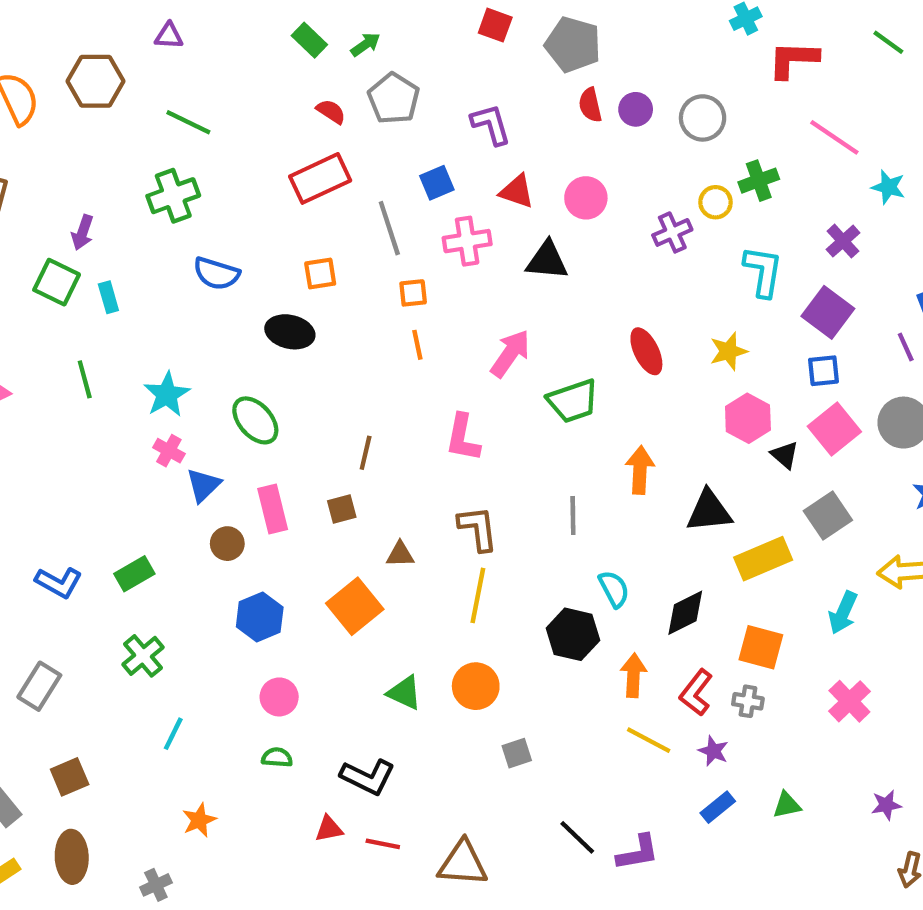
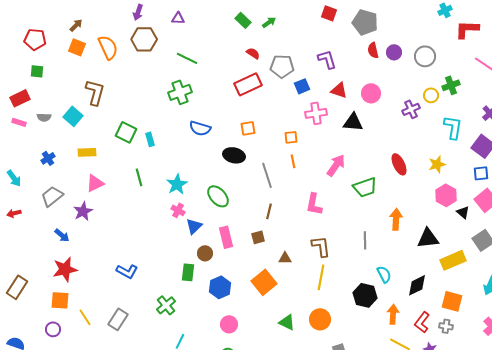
gray pentagon: (394, 98) -> (282, 66), moved, turned -30
gray line: (389, 228) -> (267, 175), moved
purple arrow: (83, 232) -> (138, 12), moved
green rectangle: (134, 574) -> (188, 272), moved, turned -54

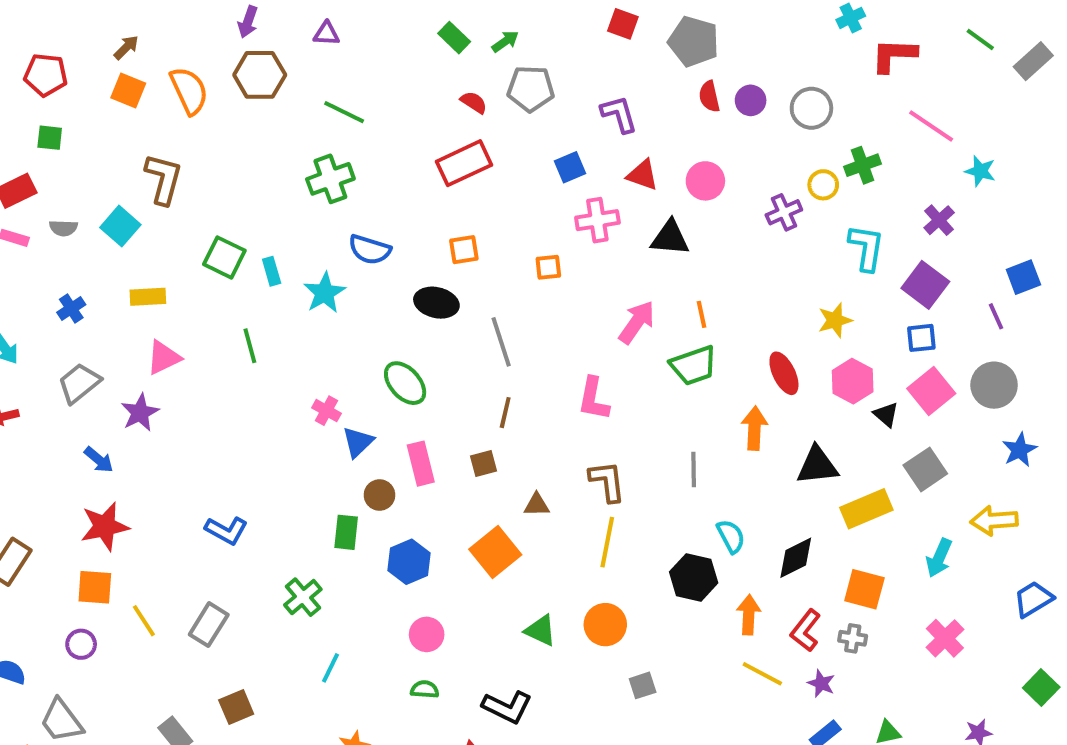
gray pentagon: (282, 66) -> (531, 89), moved
orange line: (293, 161) -> (701, 314), moved
red ellipse: (399, 164) -> (784, 373), moved
cyan star: (177, 184) -> (325, 293), moved

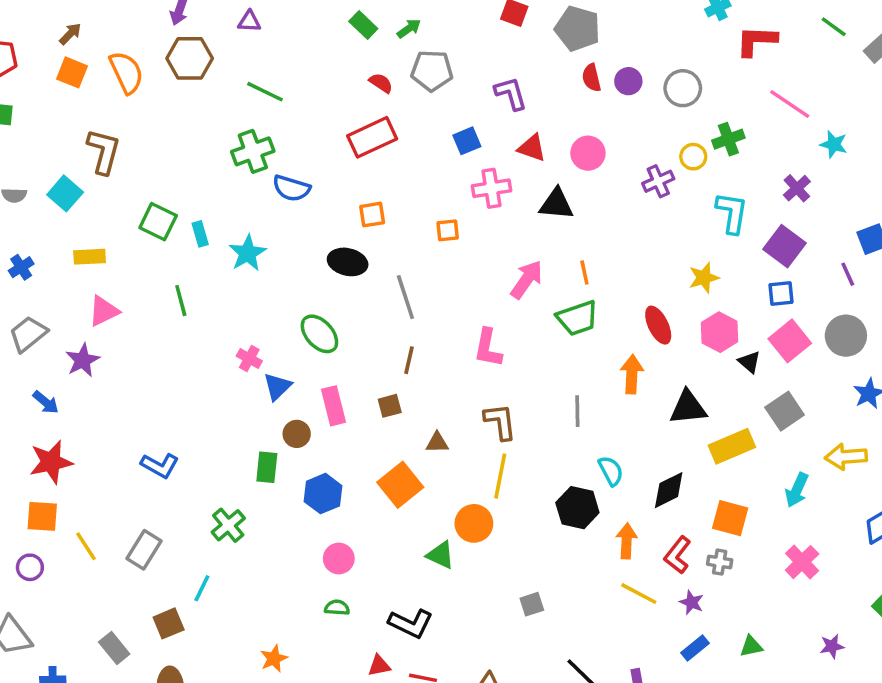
blue semicircle: (370, 250) -> (291, 188), moved
orange circle: (605, 625) -> (474, 523), moved
cyan line: (330, 668) -> (202, 588), moved

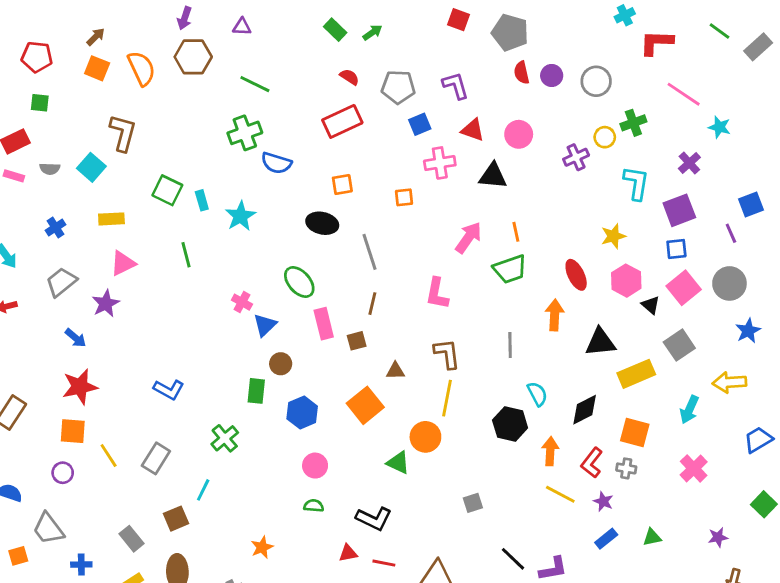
gray pentagon: (432, 71) -> (398, 87), moved
purple square: (785, 246) -> (679, 210), turned 32
pink rectangle: (334, 406) -> (324, 324), moved

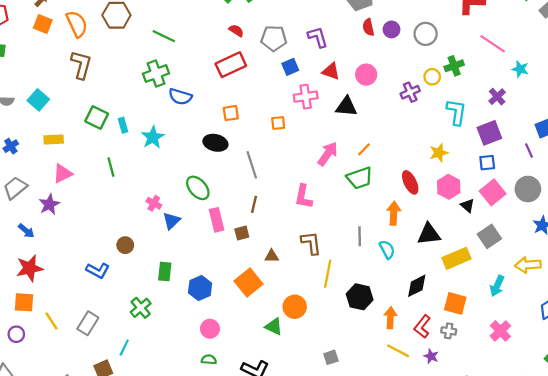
brown L-shape: (123, 133) -> (81, 65), moved
orange line: (516, 232) -> (364, 149), turned 56
brown circle: (281, 364) -> (125, 245), moved
cyan semicircle: (537, 394) -> (387, 250), moved
yellow line: (447, 398) -> (328, 274), moved

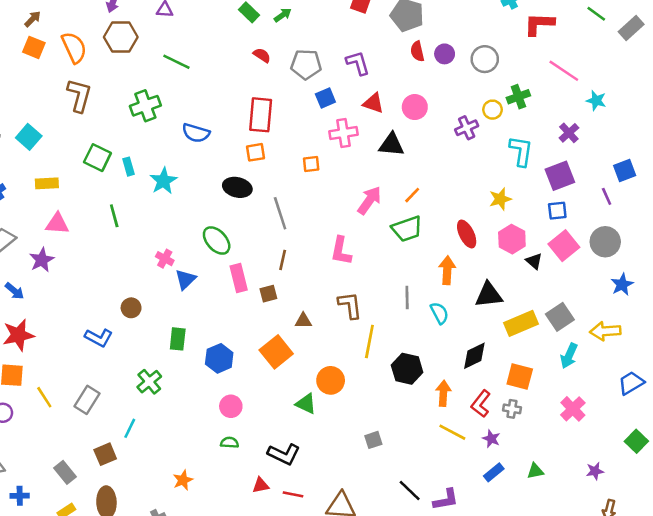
red rectangle: (231, 65) -> (261, 115), moved, turned -60
green cross: (156, 73) -> (145, 106), moved
pink triangle: (63, 174) -> (57, 224), turned 30
gray square: (489, 236) -> (560, 317), moved

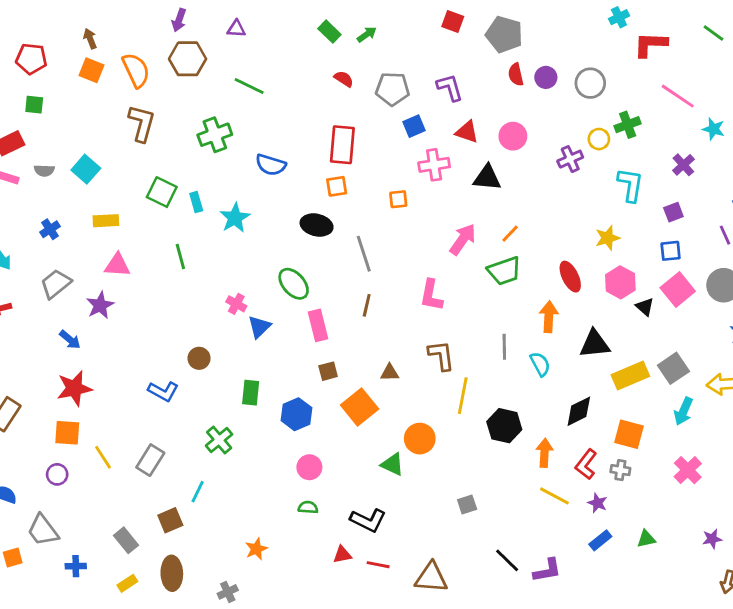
brown arrow: (33, 19) -> (90, 39), turned -66
purple square: (560, 176) -> (673, 212), size x0.6
brown square: (268, 294) -> (328, 371), moved

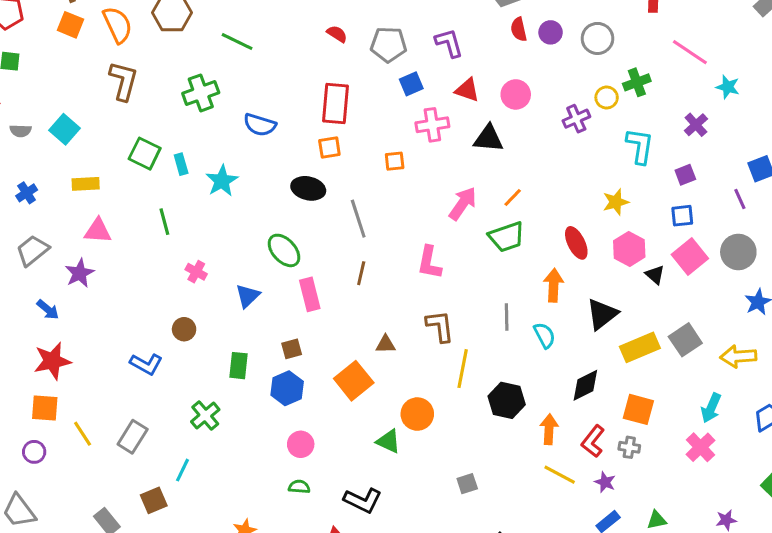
pink cross: (236, 304) -> (196, 272), moved
black triangle: (595, 344) -> (602, 314), turned -32
brown square: (328, 371) -> (292, 349), moved
cyan arrow: (683, 411) -> (711, 408), moved

